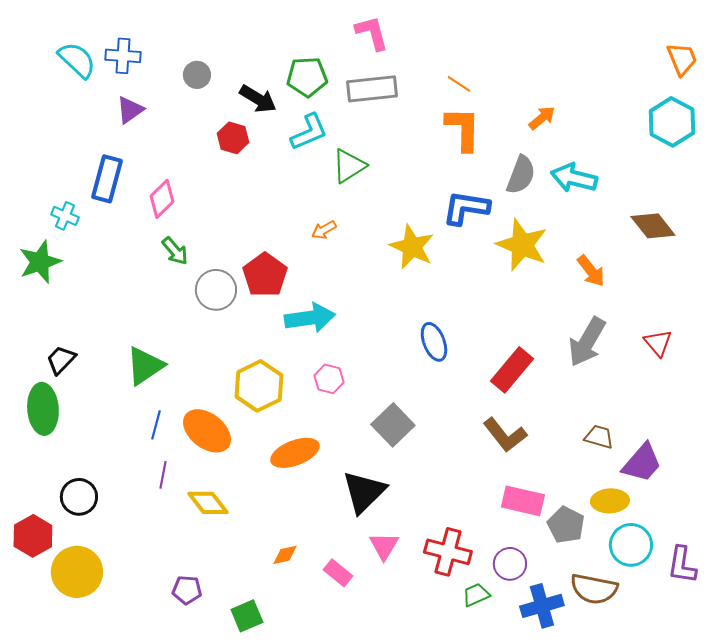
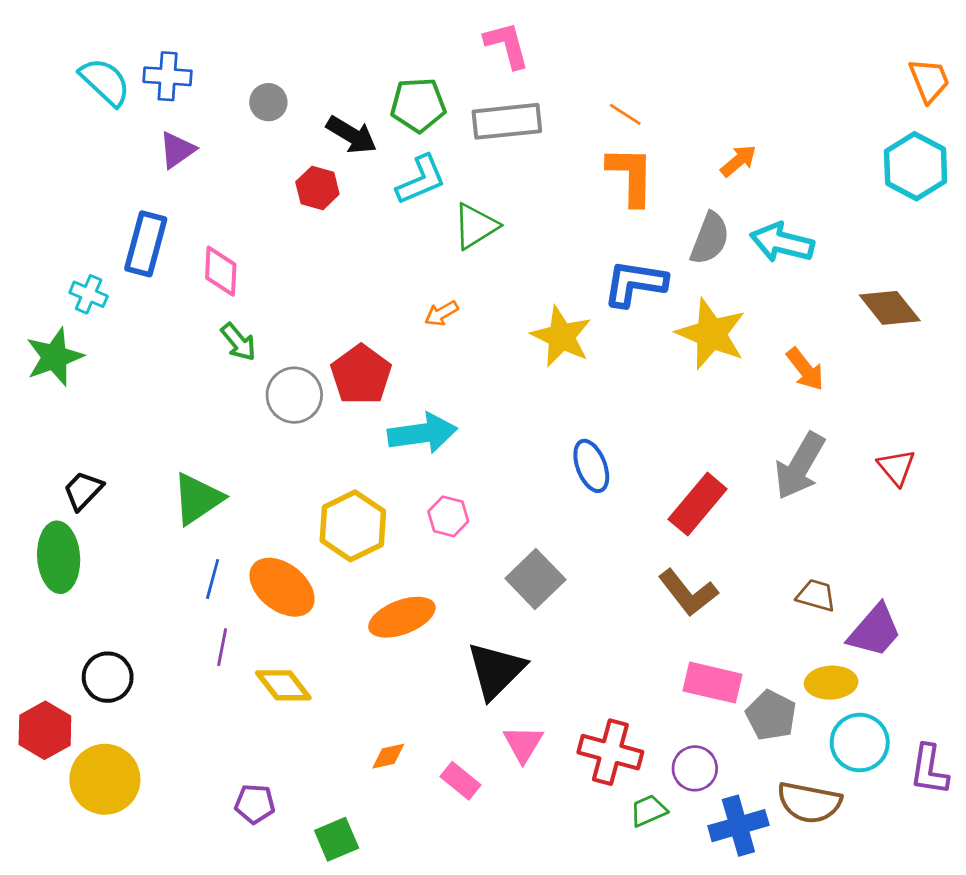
pink diamond: (162, 199) -> (221, 271), turned -42

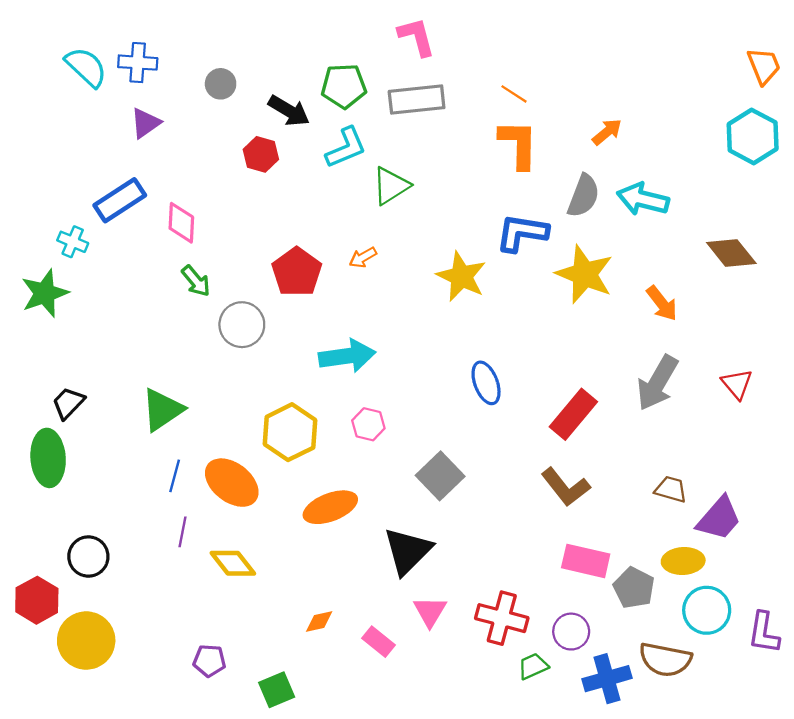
blue rectangle: (146, 244) -> (120, 200), turned 42
red pentagon: (361, 375) -> (297, 272), moved

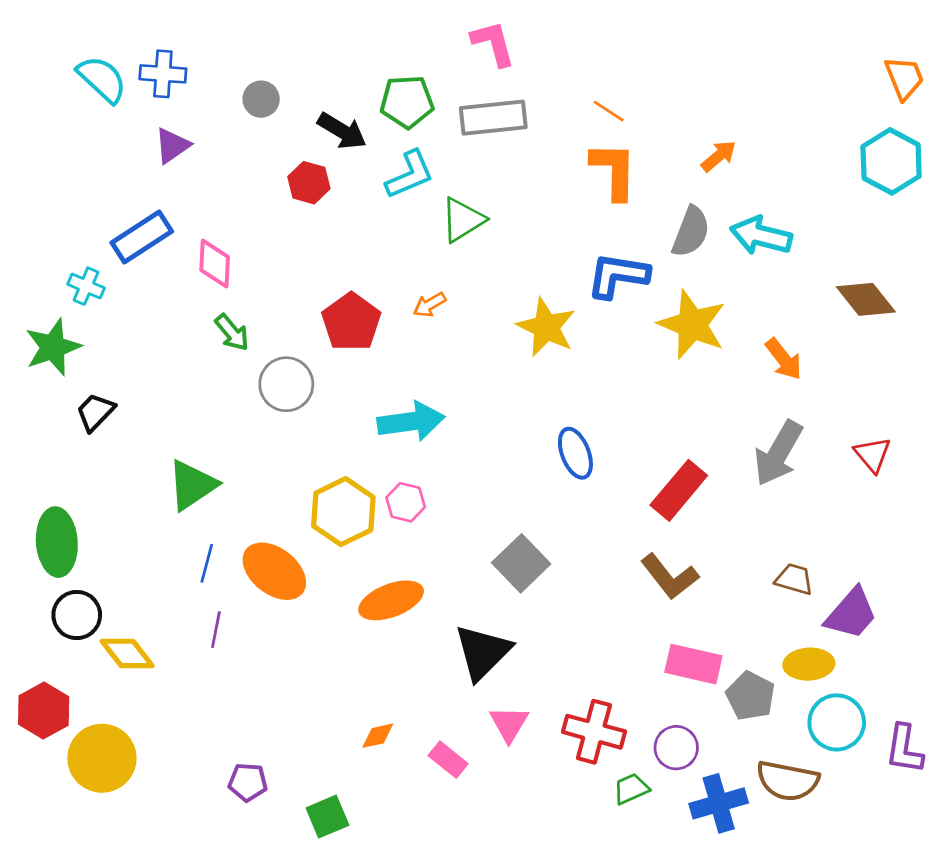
black trapezoid: (68, 403) -> (95, 412), moved
pink hexagon: (368, 424) -> (406, 502), moved
black circle: (88, 557) -> (77, 615), moved
yellow diamond: (233, 563) -> (127, 653), moved

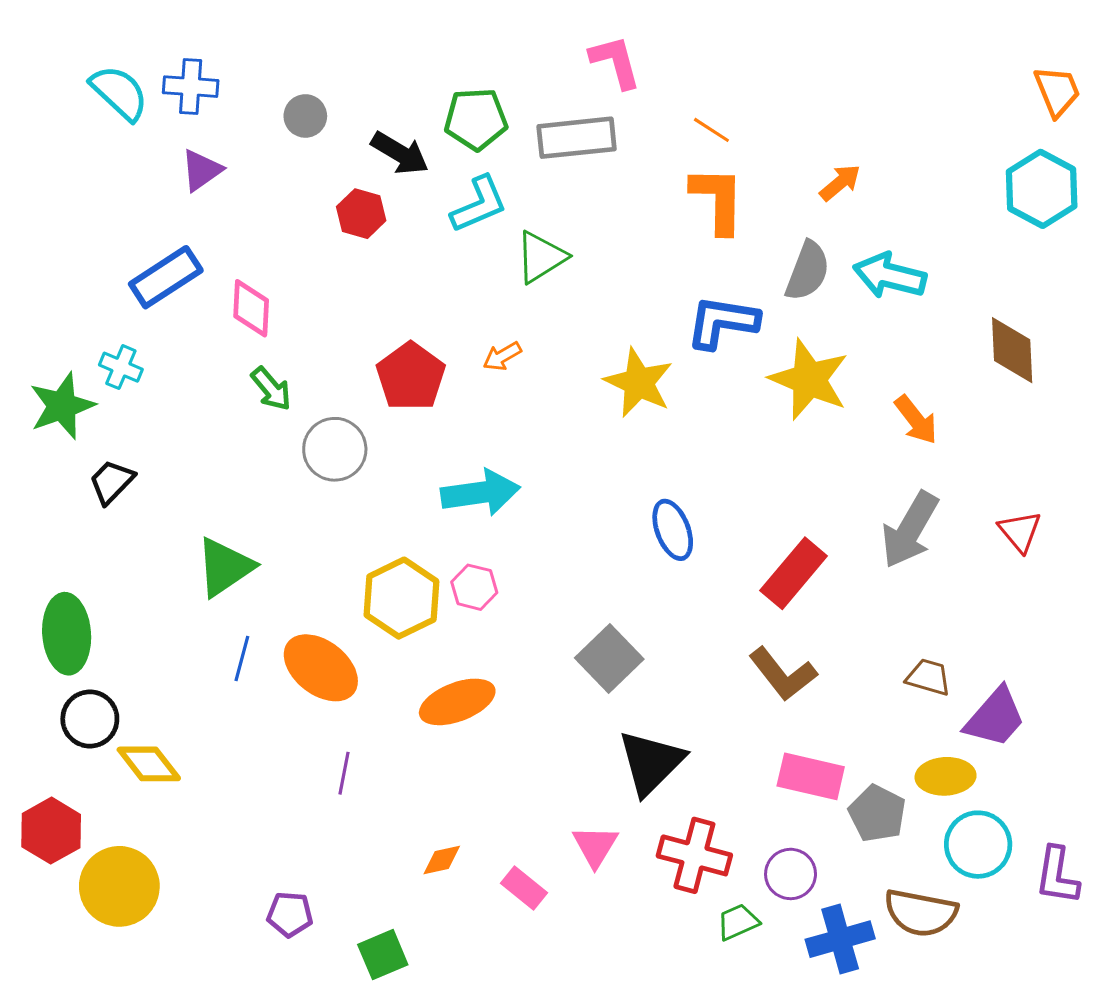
pink L-shape: (493, 43) -> (615, 62), moved
cyan cross: (86, 286) -> (121, 367), moved
brown diamond: (866, 299) -> (1012, 350), turned 36
purple line: (216, 630) -> (344, 773), moved
black triangle: (483, 652) -> (651, 762), moved

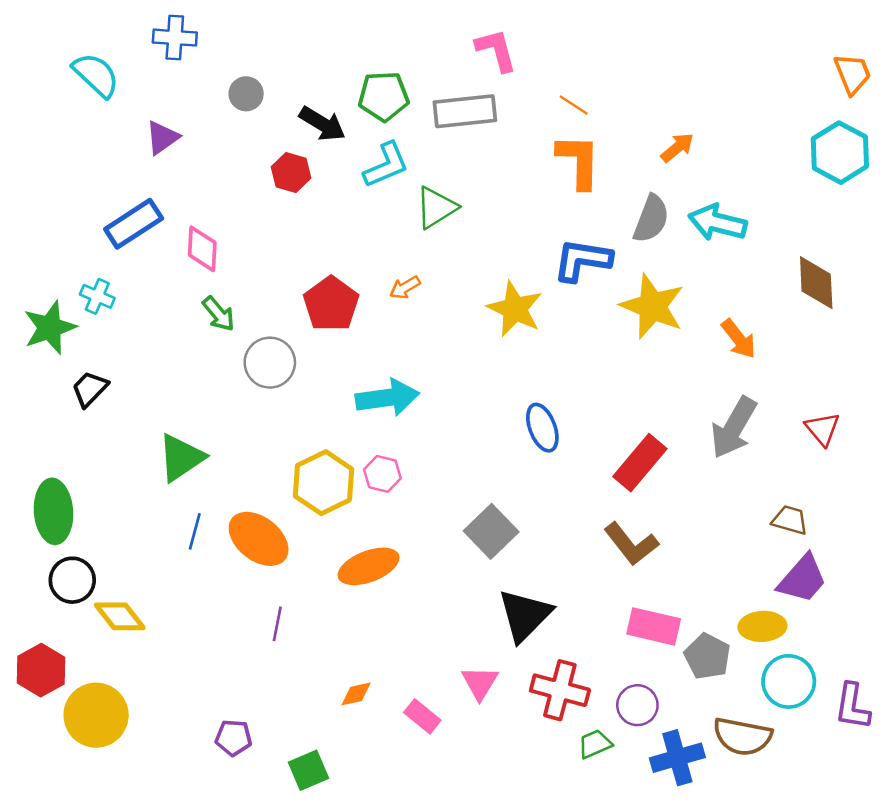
blue cross: (191, 87) -> (175, 38), moved
brown trapezoid: (928, 677) -> (790, 520), moved

